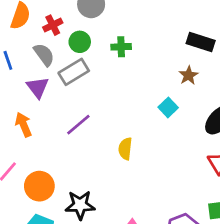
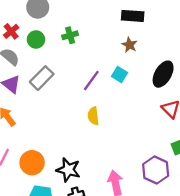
gray rectangle: (74, 72) -> (42, 78), moved
purple line: (78, 125) -> (91, 80), moved
black star: (80, 205) -> (68, 170), turned 30

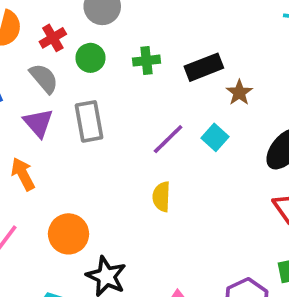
black rectangle: (133, 16) -> (204, 67), moved, turned -35
gray rectangle: (42, 78) -> (89, 121), turned -65
orange circle: (32, 163) -> (69, 234), moved

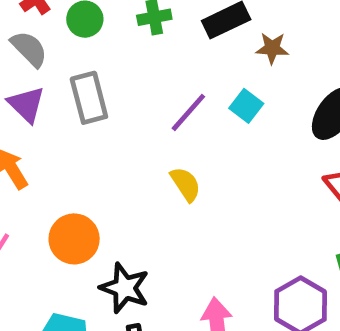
brown star: (239, 93) -> (272, 48), turned -30
yellow semicircle: (161, 197) -> (186, 184), turned 148

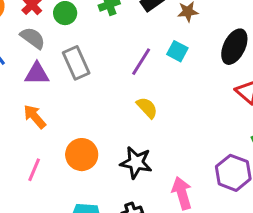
purple triangle: (26, 104) -> (37, 74), turned -35
black star: (125, 288) -> (136, 163), moved

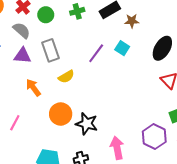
yellow semicircle: (147, 108) -> (66, 77), moved, turned 98
orange arrow: (35, 117) -> (33, 88), moved
orange circle: (82, 155) -> (61, 114), moved

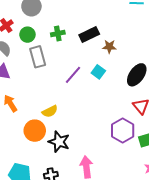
gray rectangle: (51, 50) -> (38, 57), moved
yellow semicircle: (66, 77) -> (50, 111), moved
purple hexagon: (154, 137) -> (123, 130), moved

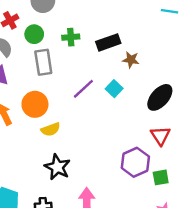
orange circle: (35, 131) -> (35, 104), moved

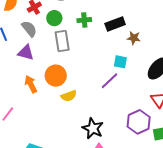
purple line: (83, 89) -> (109, 81), moved
cyan square: (114, 89) -> (120, 62), turned -32
black star: (57, 167) -> (93, 128), moved

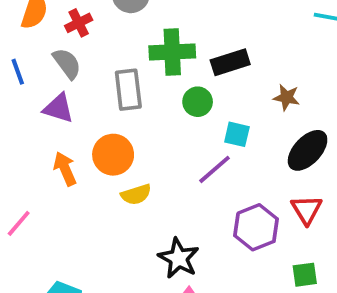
green circle: (54, 18) -> (198, 102), moved
green cross: (84, 20) -> (172, 52), size x1.6
brown star: (134, 38) -> (286, 97), moved
purple hexagon: (139, 122) -> (256, 227), moved

